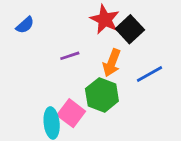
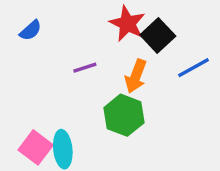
blue line: (150, 74) -> (193, 68), moved
pink square: (71, 113) -> (36, 147), moved

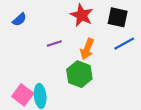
black square: (158, 35) -> (118, 17), moved, turned -35

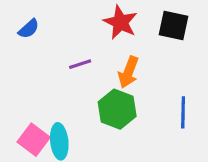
blue line: (124, 44) -> (183, 112), moved, turned -60

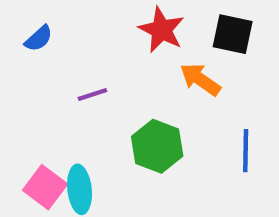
purple line: (80, 64) -> (92, 94), moved
orange arrow: (128, 72) -> (200, 79), moved, turned 104

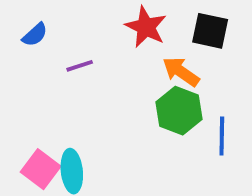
purple line: (92, 94) -> (80, 66), moved
green hexagon: (157, 146) -> (179, 111), moved

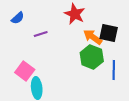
black square: (210, 31) -> (109, 33), moved
pink square: (41, 169) -> (25, 71), moved

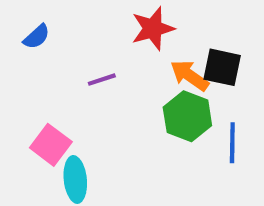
red star: (75, 14) -> (153, 29), turned 30
purple line: (41, 34) -> (102, 80), moved

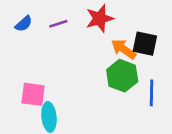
purple line: (102, 80) -> (58, 24), moved
pink square: (51, 145) -> (33, 94), turned -30

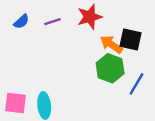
blue line: (151, 93) -> (136, 84), turned 30
pink square: (33, 94) -> (15, 103), moved

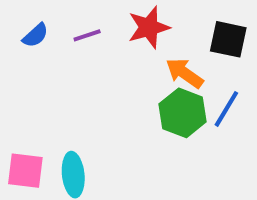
black square: (130, 40) -> (228, 39), moved
blue line: (136, 84) -> (226, 109), moved

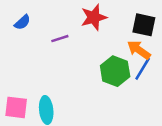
purple line: (87, 35) -> (60, 39), moved
orange arrow: (185, 73) -> (139, 50), moved

